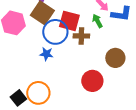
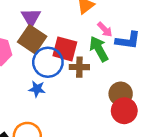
green arrow: (97, 21) -> (99, 49), size x1.5
red circle: (92, 81) -> (124, 111), moved

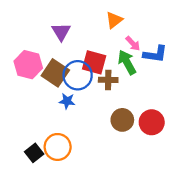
brown square: (32, 39) -> (55, 73), moved
brown circle: (121, 94) -> (122, 120), moved

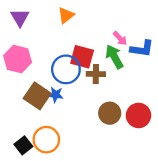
orange triangle: (114, 20) -> (66, 15), moved
purple triangle: (61, 32) -> (20, 18), moved
brown square: (55, 73) -> (37, 96), moved

